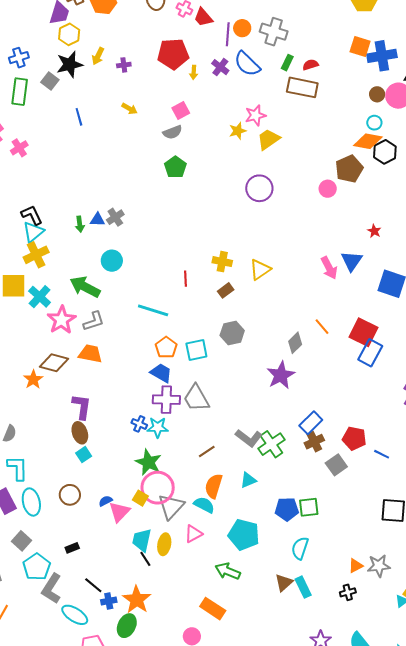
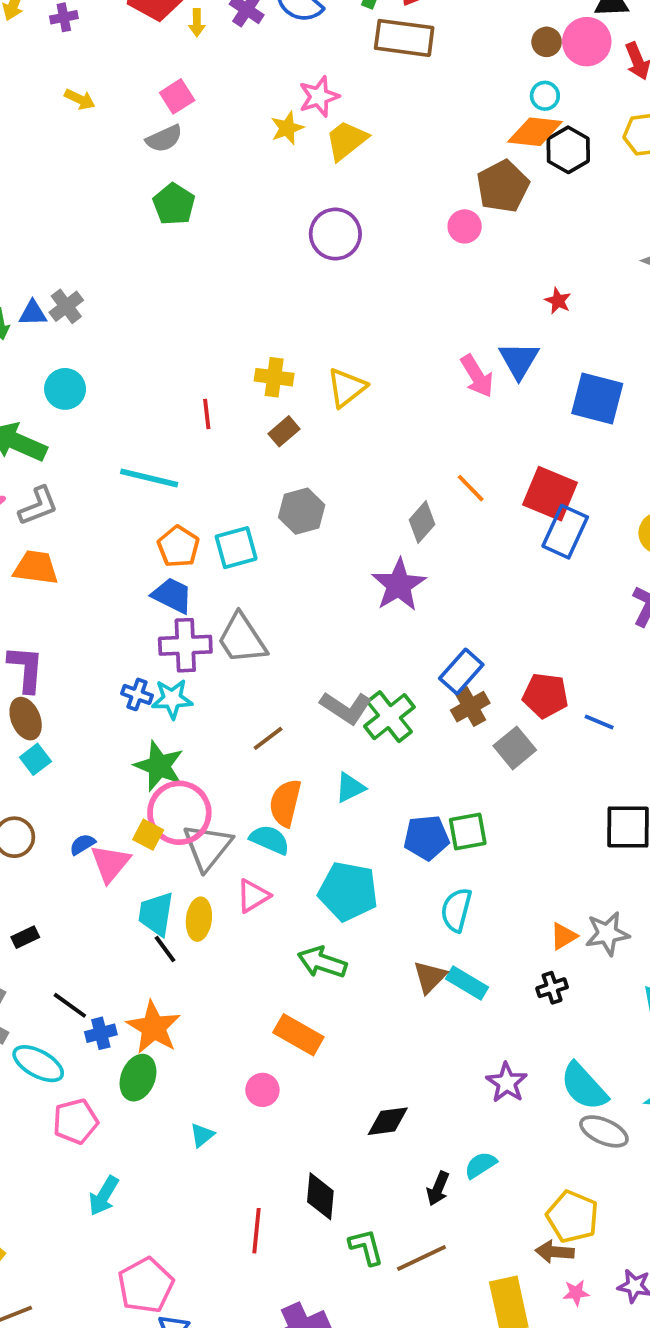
cyan rectangle: (303, 587) -> (467, 983), turned -30

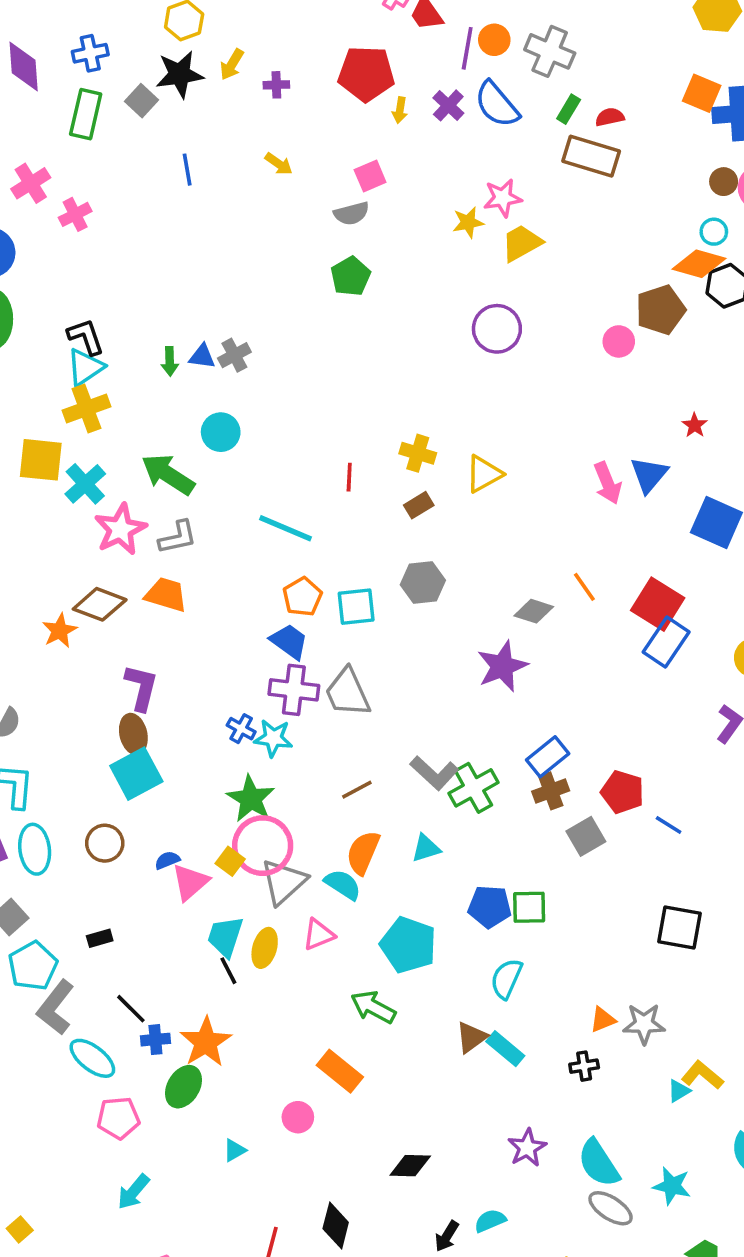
gray diamond: (422, 522) -> (534, 611), turned 57
cyan square: (35, 759) -> (136, 774), size x1.8

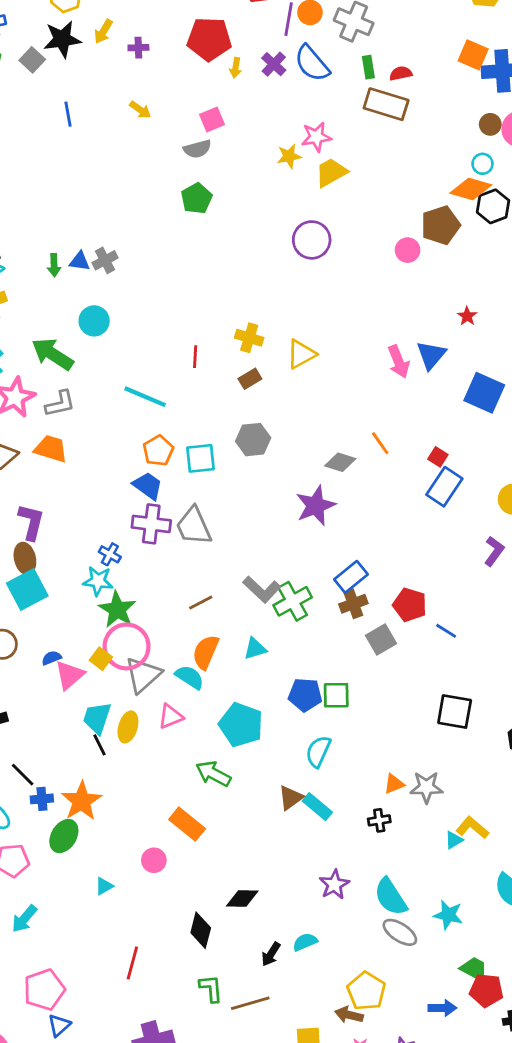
green rectangle: (569, 109) -> (368, 67), turned -40
red square: (658, 604) -> (438, 457), size x0.5
cyan star: (273, 738) -> (98, 581), moved
black diamond: (336, 1225) -> (201, 930), moved

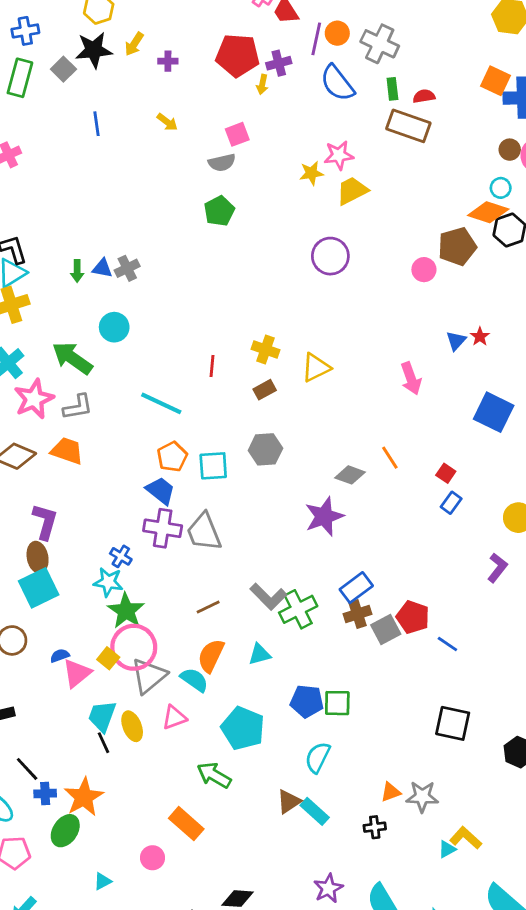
purple cross: (274, 64) -> (279, 63), moved, turned 30
blue triangle: (431, 355) -> (456, 341), moved, size x0.7
blue rectangle: (444, 487) -> (451, 503), size x0.6
gray square: (381, 640) -> (386, 629), moved
yellow ellipse: (128, 727) -> (132, 726), turned -40

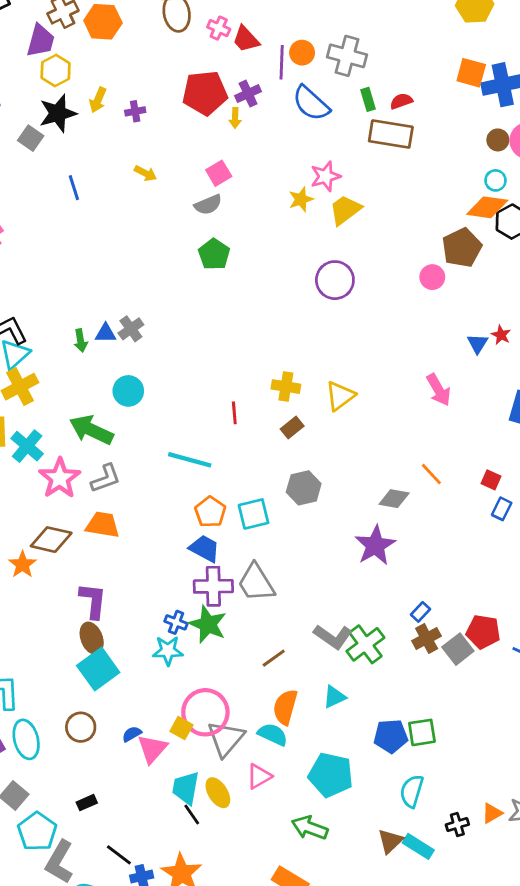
blue rectangle: (356, 588) -> (420, 612), size x0.6
green star: (126, 611) -> (208, 624), moved
black cross: (375, 827) -> (457, 825), moved

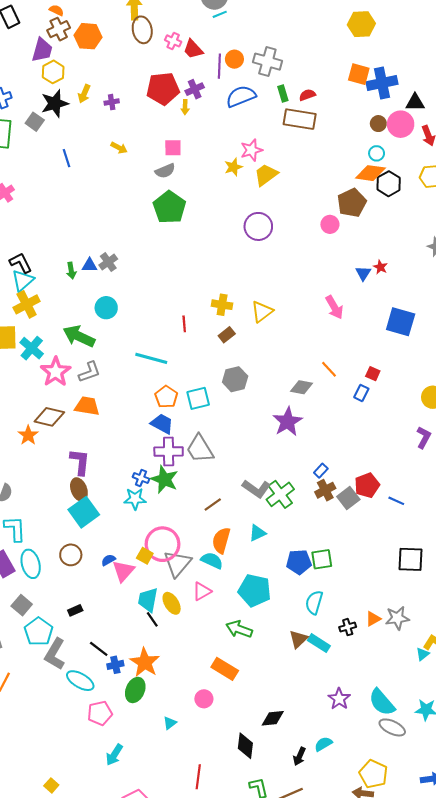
blue semicircle: (311, 103) -> (241, 96), turned 116
pink square: (219, 173) -> (173, 148), turned 30
green pentagon: (214, 254) -> (169, 207), size x1.4
blue rectangle: (502, 509) -> (361, 393), moved
red pentagon: (483, 632) -> (367, 485), turned -30

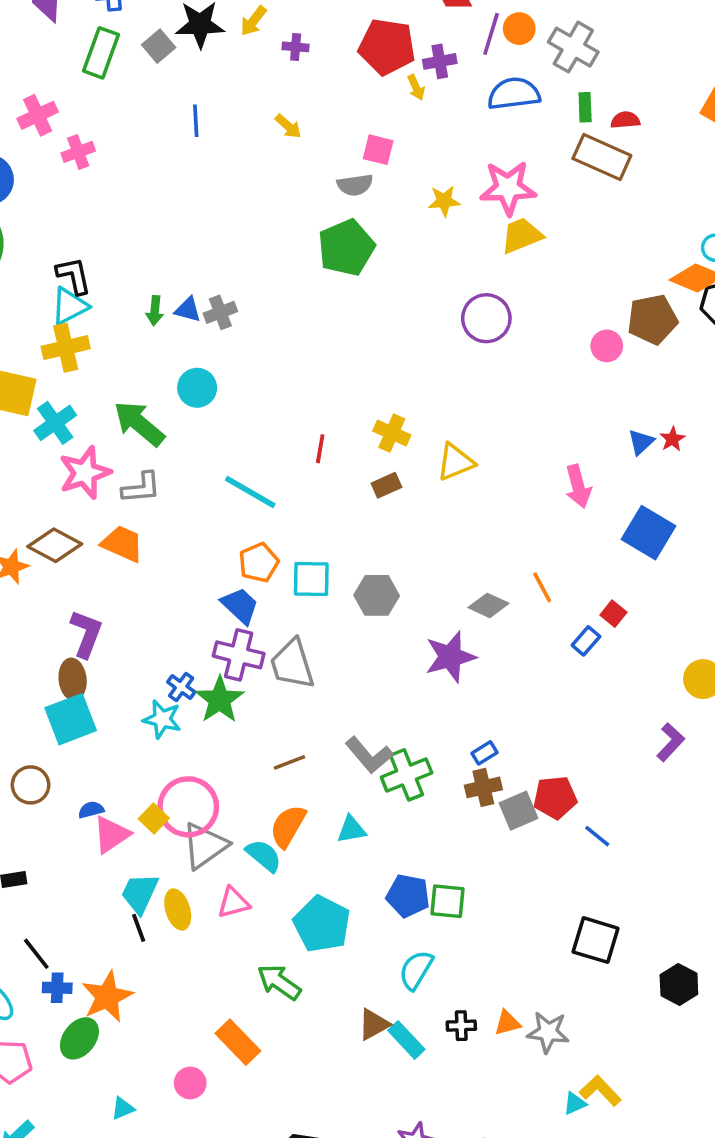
yellow arrow: (185, 107) -> (416, 87), turned -40
pink star: (251, 150) -> (508, 188), size x1.4
yellow star: (233, 167) -> (444, 201), moved
blue square: (401, 322) -> (648, 533), moved
gray hexagon: (235, 379) -> (377, 595), moved

